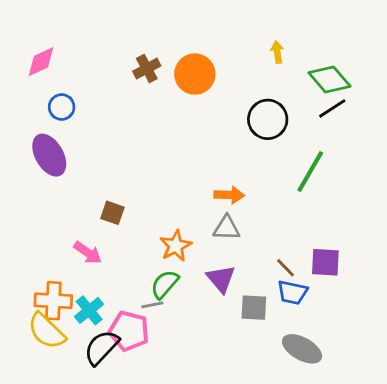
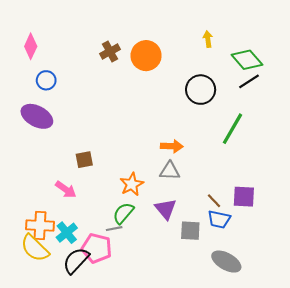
pink diamond: (41, 62) -> (31, 46), turned -40
purple ellipse: (49, 155) -> (37, 116), turned -32
brown square: (112, 213) -> (84, 160), turned -30

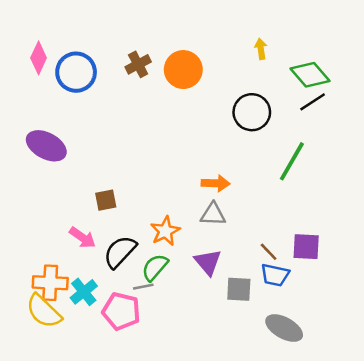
blue circle: (46, 80) -> (76, 72), moved, size x1.6
black semicircle: (76, 260) -> (120, 252), moved

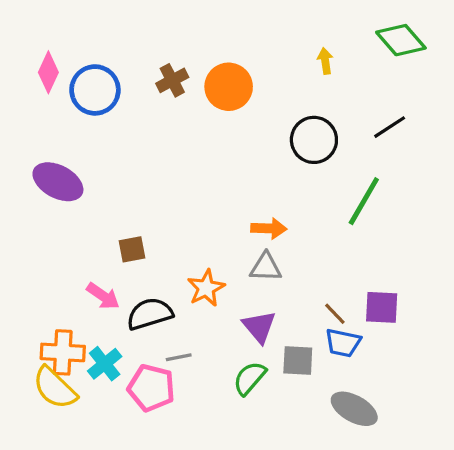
green diamond: (310, 75) -> (401, 40), moved
black semicircle: (120, 252) -> (150, 314), turned 30
green semicircle: (155, 267) -> (250, 378), moved

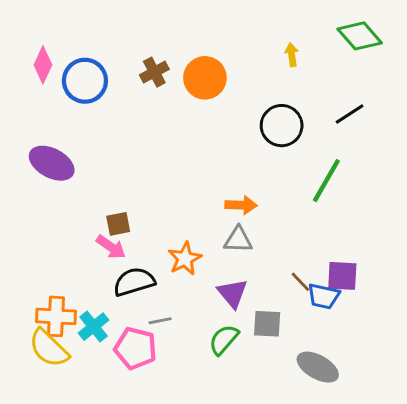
pink arrow: (103, 296) -> (111, 247), moved
blue trapezoid: (343, 343) -> (324, 296), moved

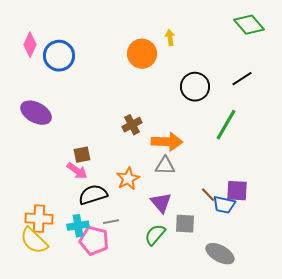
yellow arrow: (292, 55) -> (170, 38), moved
brown cross: (154, 72) -> (132, 125), moved
orange arrow: (241, 205) -> (167, 142), size x1.4
cyan cross: (94, 327) -> (78, 226), moved, turned 30

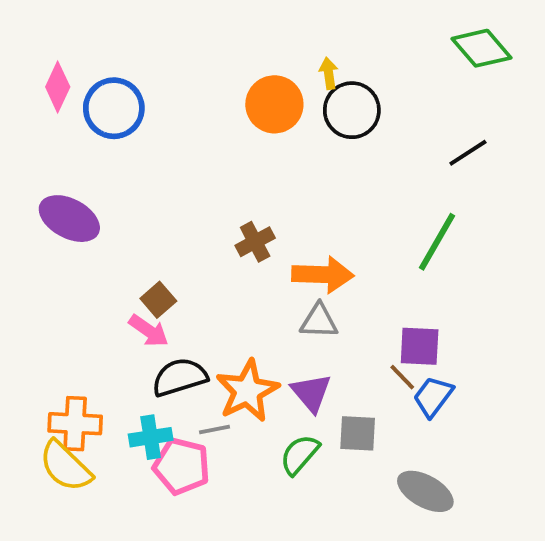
black circle: (195, 87) -> (352, 110), moved
brown square: (82, 155) -> (158, 300), turned -30
orange star: (128, 179) -> (247, 391), moved, size x1.4
purple square: (237, 191) -> (420, 346), moved
blue trapezoid: (224, 205) -> (433, 397), turned 115

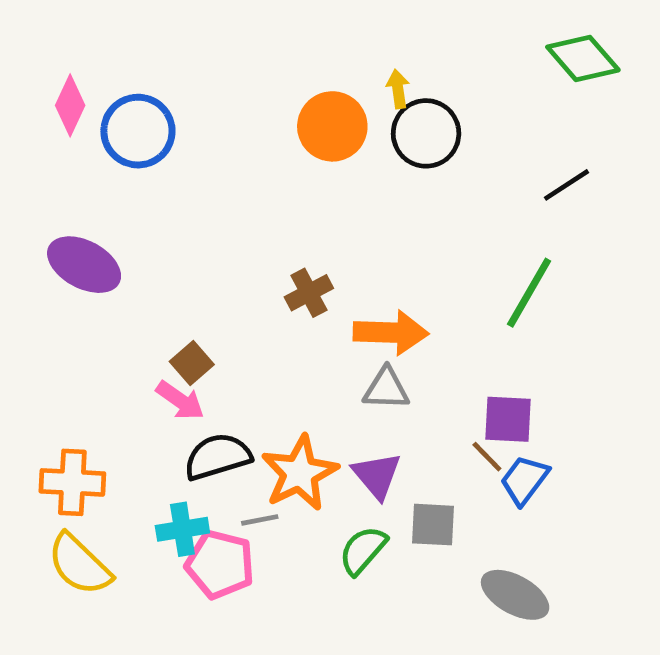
orange cross: (75, 424) -> (72, 482), moved

